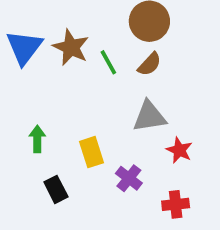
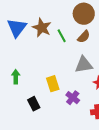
green arrow: (37, 139) -> (16, 77), moved

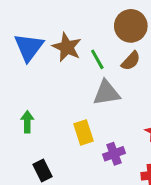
gray triangle: (84, 65) -> (106, 93), moved
purple cross: (73, 98) -> (114, 154), turned 32
black rectangle: (34, 104) -> (42, 171), moved

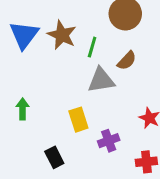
green line: (97, 59) -> (92, 47), turned 45
brown semicircle: (131, 61) -> (127, 61), moved
black rectangle: (42, 171) -> (54, 157), moved

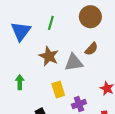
brown star: (62, 35) -> (49, 56), moved
green line: (92, 47) -> (51, 23), moved

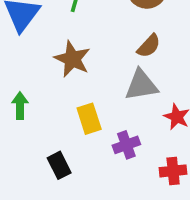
gray triangle: (74, 62) -> (141, 85), moved

